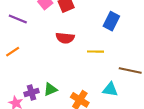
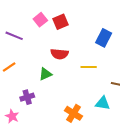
green triangle: (50, 89) -> (45, 74), moved
purple cross: (32, 93) -> (27, 97), moved

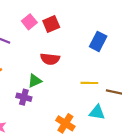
yellow line: (89, 67) -> (89, 83), moved
purple cross: (27, 97) -> (24, 97), moved, turned 32

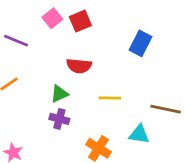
yellow line: (89, 83) -> (110, 98), moved
purple cross: (24, 97) -> (59, 119), moved

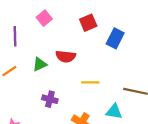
red square: (80, 21) -> (88, 23), moved
purple line: (16, 41) -> (15, 36), turned 66
green triangle: (59, 94) -> (40, 64), moved

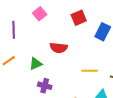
green triangle: (40, 64) -> (36, 64), moved
yellow line: (90, 82) -> (90, 71), moved

